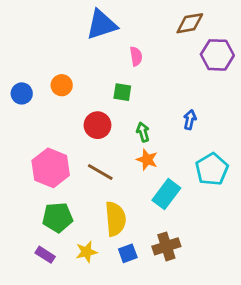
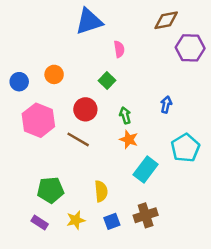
green square: (122, 92) -> (107, 80), turned 35
pink hexagon: (51, 168) -> (38, 120), moved
brown line: (100, 172) -> (78, 139), moved
yellow semicircle: (115, 219) -> (101, 191), size x0.7

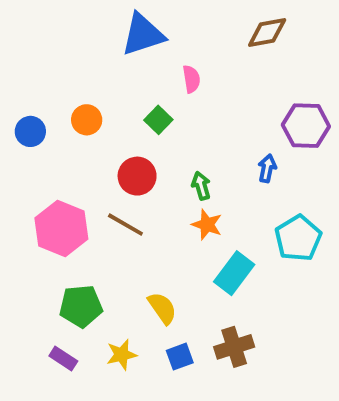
purple hexagon: (190, 48) -> (306, 126), moved
green square: (107, 80) -> (158, 120), moved
pink hexagon: (38, 120) -> (61, 228), moved
yellow semicircle: (101, 191) -> (162, 308), turned -30

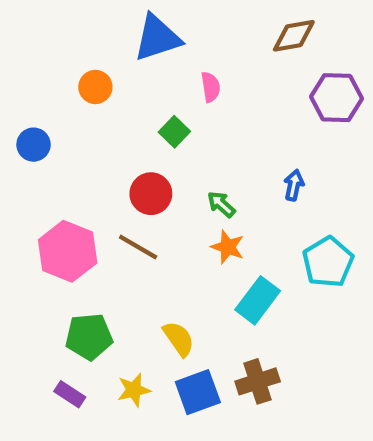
orange circle: (87, 120) -> (95, 87), moved
purple hexagon: (306, 126) -> (336, 98), moved
green arrow: (201, 186) -> (221, 204), turned -32
blue square: (180, 357) -> (198, 392), size x1.5

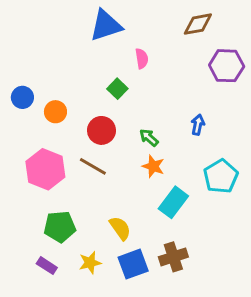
orange circle: (95, 87) -> (55, 112), moved

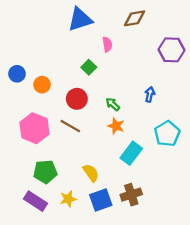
brown diamond: (198, 24) -> (134, 18), moved
purple rectangle: (47, 266) -> (35, 201), size x1.5

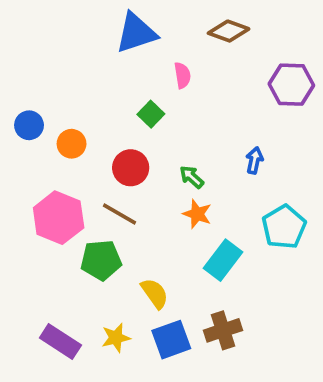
brown diamond: (134, 18) -> (229, 31), turned 30
green pentagon: (45, 172) -> (101, 260), moved

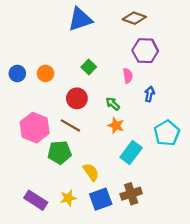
pink semicircle: (182, 75) -> (128, 76), moved
purple hexagon: (291, 85) -> (145, 51), moved
orange circle: (72, 144) -> (45, 73), moved

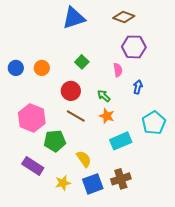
brown line: (70, 125) -> (76, 116), moved
cyan rectangle: (131, 153) -> (121, 141), turned 30
purple rectangle: (36, 200) -> (33, 166), moved

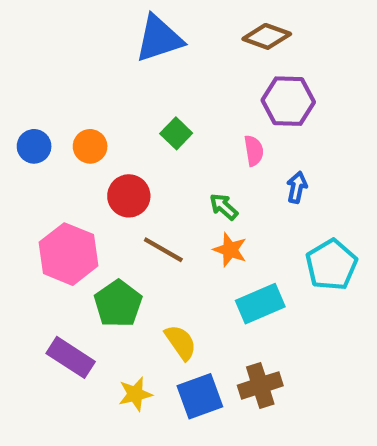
red circle: (71, 91) -> (129, 196), moved
green pentagon: (55, 141) -> (118, 304), turned -30

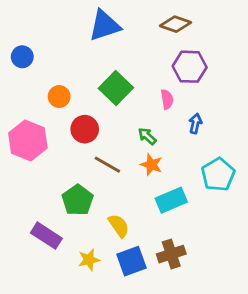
green square: (176, 133) -> (116, 88), size x1.6
blue circle: (34, 146) -> (22, 57), moved
pink hexagon: (68, 254) -> (28, 141), moved

